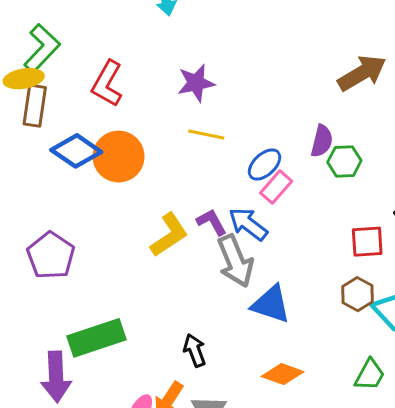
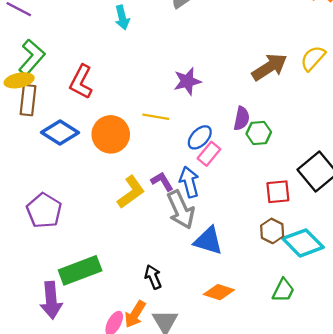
purple star: (196, 83) -> (187, 81), moved
orange circle: (119, 157) -> (111, 134), moved
blue arrow: (248, 224) -> (189, 182), turned 40

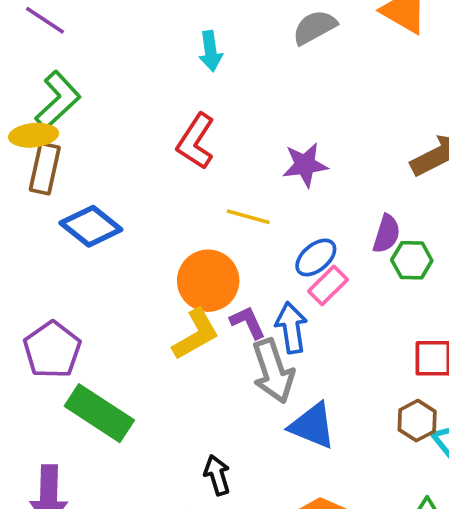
red L-shape: (81, 82) -> (196, 141), moved
orange circle: (111, 134) -> (208, 281), moved
green rectangle: (80, 270) -> (99, 413), moved, turned 48

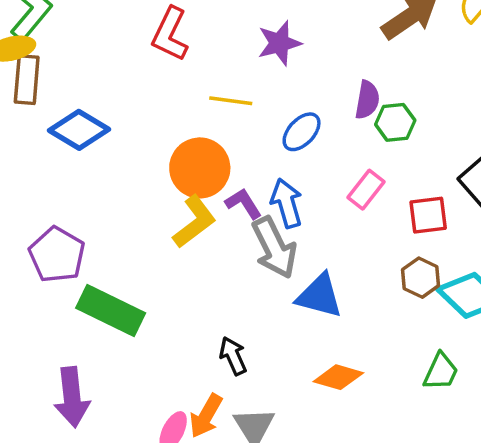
pink rectangle: (328, 285) -> (366, 190), moved

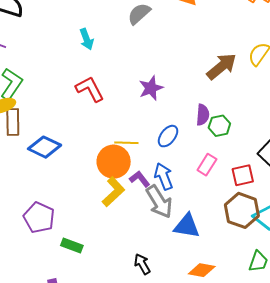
red L-shape: (170, 34) -> (90, 89), turned 132
yellow line: (231, 101) -> (126, 143), moved
brown hexagon: (421, 278) -> (242, 210), size x1.6
green rectangle: (111, 310) -> (72, 245), size x0.6

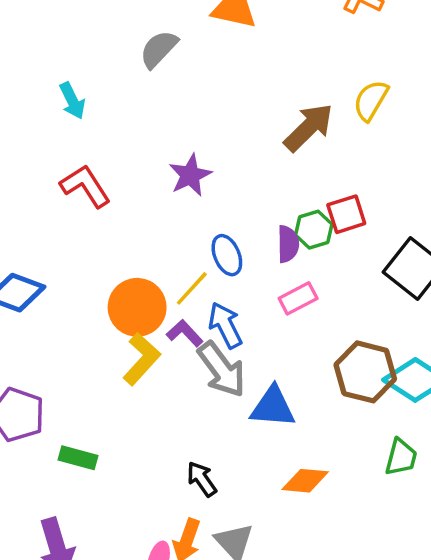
purple semicircle: (203, 115) -> (288, 244), moved
blue ellipse: (168, 136) -> (227, 255), turned -55
yellow line: (126, 143) -> (192, 288), moved, turned -45
pink rectangle: (207, 165) -> (298, 298), turned 35
red square: (243, 175) -> (346, 214), moved

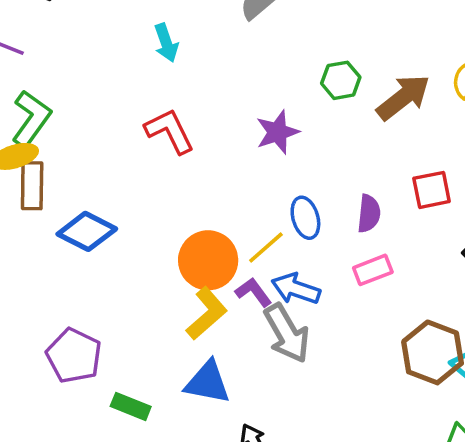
green hexagon: (314, 230) -> (341, 80), moved
blue arrow: (225, 325) -> (296, 289), turned -51
blue triangle: (273, 407) -> (207, 382), moved

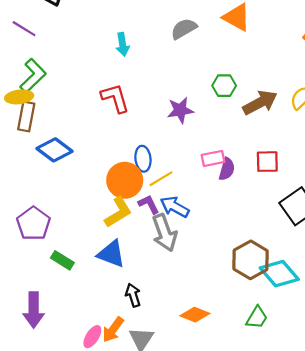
blue ellipse: (305, 218) -> (143, 159), moved
pink rectangle: (373, 270) -> (213, 158), moved

